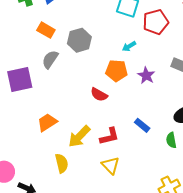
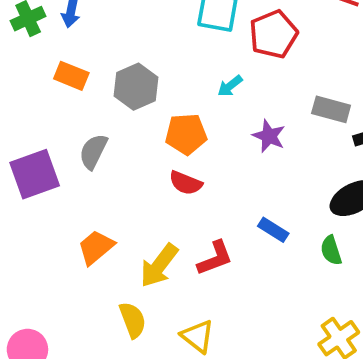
gray semicircle: (50, 59) -> (93, 151), moved
orange pentagon: (117, 71) -> (186, 134), moved
yellow triangle: (111, 165) -> (198, 336), moved

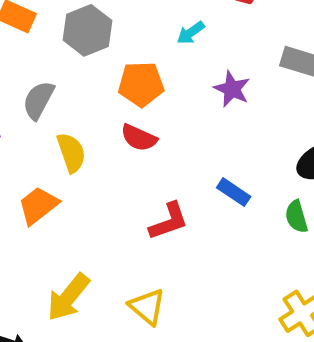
yellow arrow: (159, 266) -> (68, 297), moved
yellow semicircle: (133, 320) -> (71, 153), moved

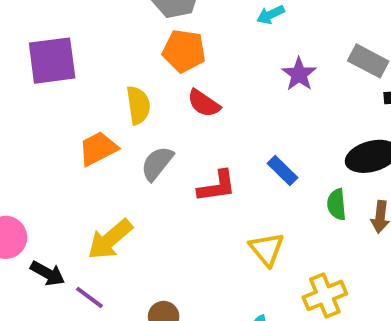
orange pentagon: (141, 84) -> (184, 51), moved
gray semicircle: (38, 100) -> (157, 163), moved
yellow triangle: (147, 307) -> (267, 249), moved

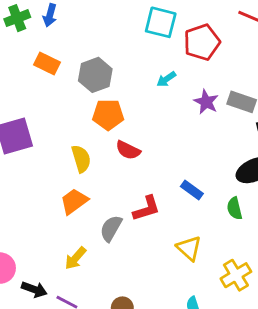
purple star: (299, 74) -> (206, 102), moved
orange trapezoid: (98, 149) -> (74, 201), moved
gray semicircle: (157, 163) -> (111, 228), moved
yellow arrow: (110, 239) -> (75, 258), size x0.7

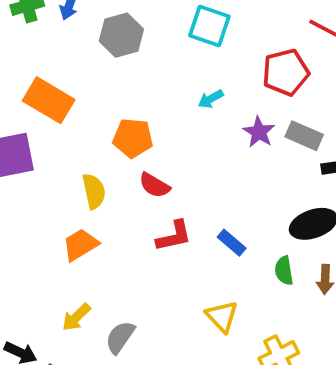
red pentagon: (202, 42) -> (286, 72), moved
orange rectangle: (47, 64) -> (49, 100), moved, size x1.5
gray hexagon: (95, 75) -> (121, 35), moved
red L-shape: (146, 208) -> (174, 236), moved
gray semicircle: (111, 228) -> (120, 337), moved

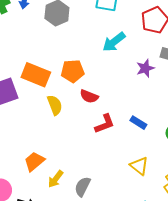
cyan arrow: (211, 99) -> (114, 42), size x1.6
orange rectangle: (49, 100) -> (36, 75), moved
purple star: (259, 132) -> (145, 68), moved, turned 30
orange trapezoid: (80, 245) -> (34, 161), moved

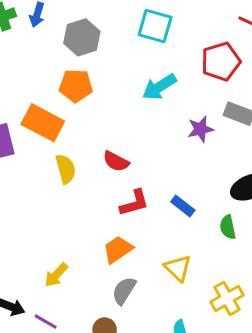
orange pentagon: (73, 71) -> (76, 86), moved
orange trapezoid: (34, 161) -> (118, 249), moved
gray semicircle: (83, 187) -> (124, 291), moved

